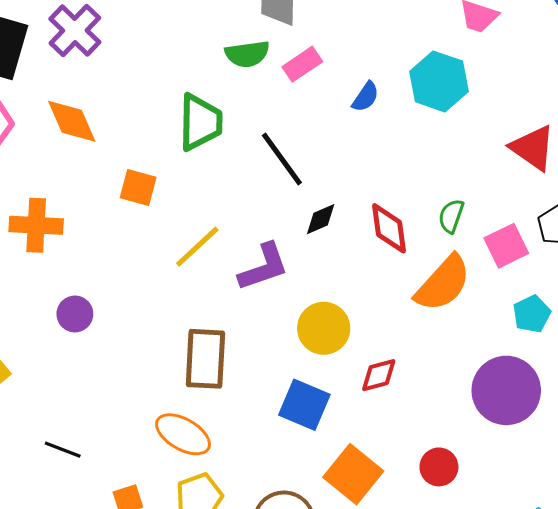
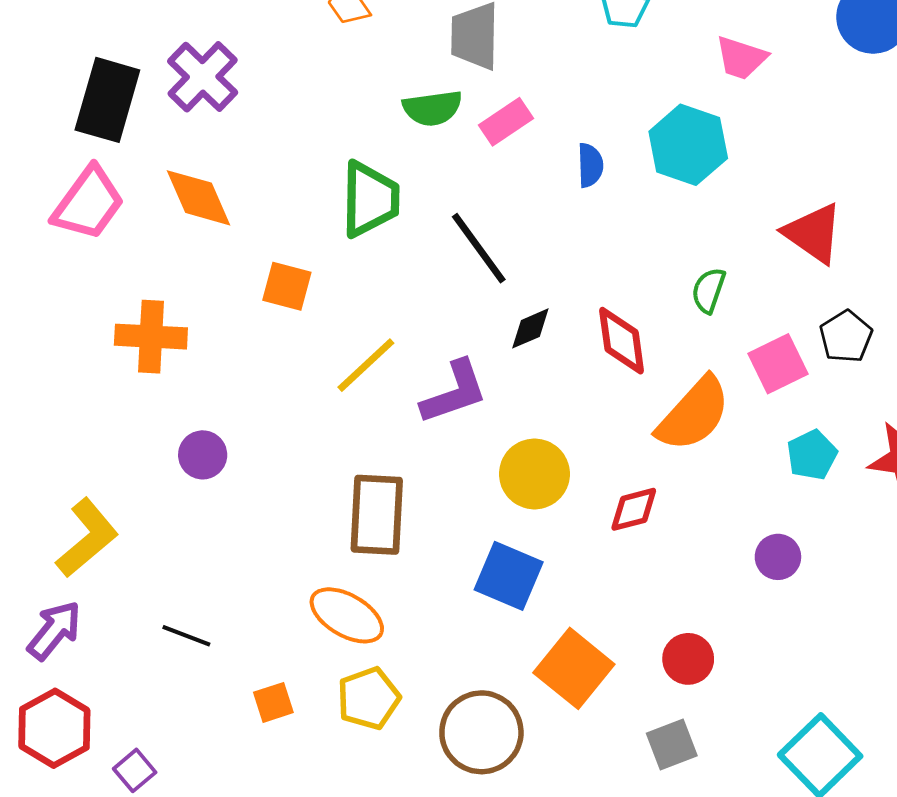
blue semicircle: (366, 97) -> (590, 165), turned -36
green semicircle: (451, 216) -> (709, 290), moved
red diamond: (379, 375) -> (634, 509), moved
purple circle: (506, 390) -> (778, 557), size x0.5

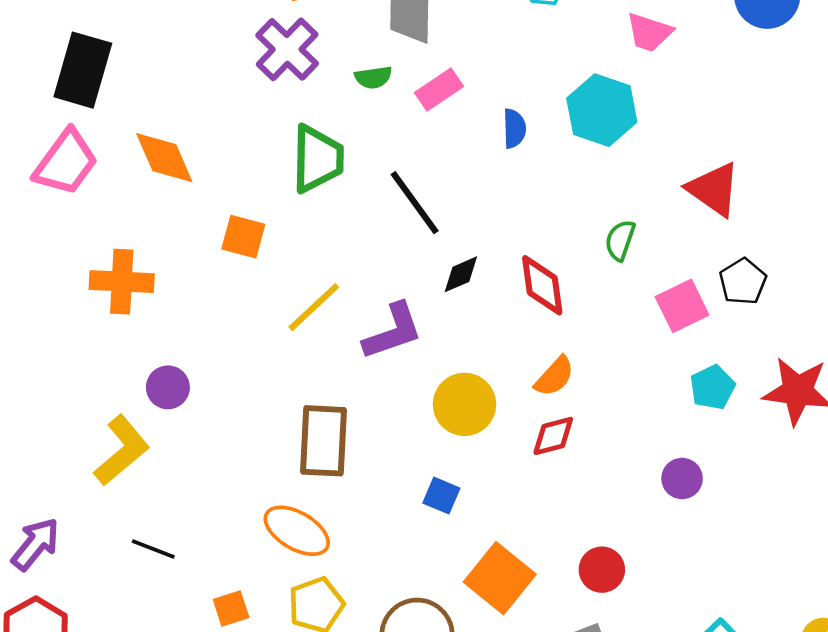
purple cross: (203, 77) -> (287, 49), moved
green semicircle: (432, 108) -> (373, 77), size x0.7
orange semicircle: (694, 414) -> (554, 376), moved, size x0.6
yellow L-shape: (87, 538) -> (122, 451), moved
blue square: (509, 576) -> (441, 496), size x0.6

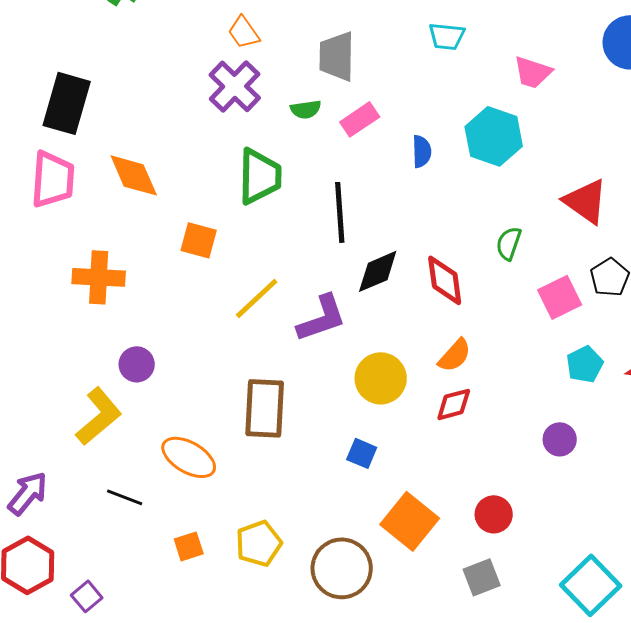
pink trapezoid: (66, 162) -> (53, 179), turned -32
black line: (415, 203) -> (340, 212), turned 32
black diamond: (461, 274) -> (378, 271), size x1.4
orange ellipse: (297, 531) -> (189, 457), moved

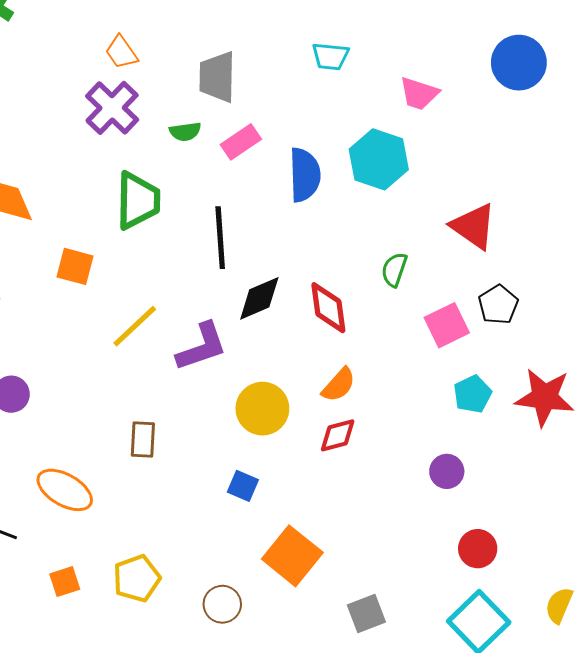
blue semicircle: (422, 151) -> (305, 175), size x1.6
brown rectangle: (265, 408) -> (143, 439), size x0.6
red circle: (494, 514) -> (478, 549), moved
brown circle: (342, 568) -> (222, 604), size x0.6

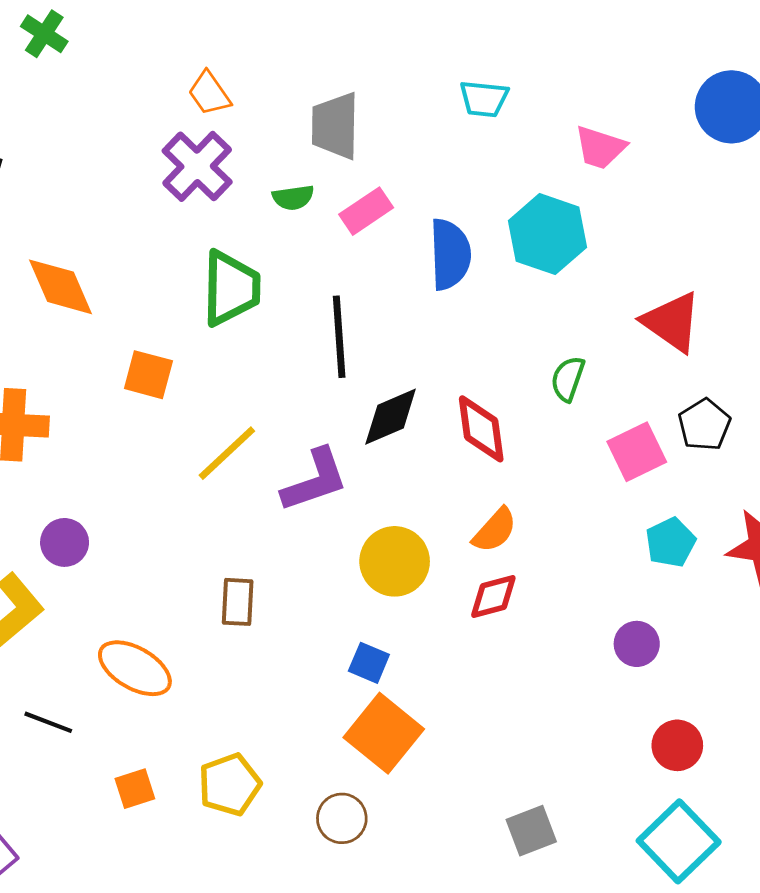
orange square: (292, 556) -> (384, 733), moved

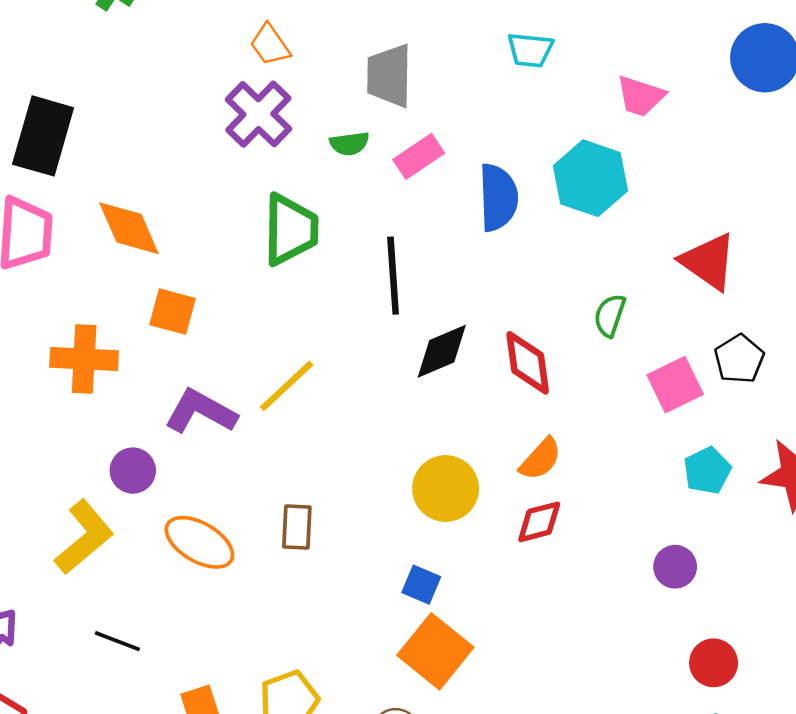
orange square: (148, 375) -> (173, 312), moved
purple L-shape: (315, 480) -> (201, 412), moved, turned -132
orange ellipse: (135, 668) -> (199, 542), moved

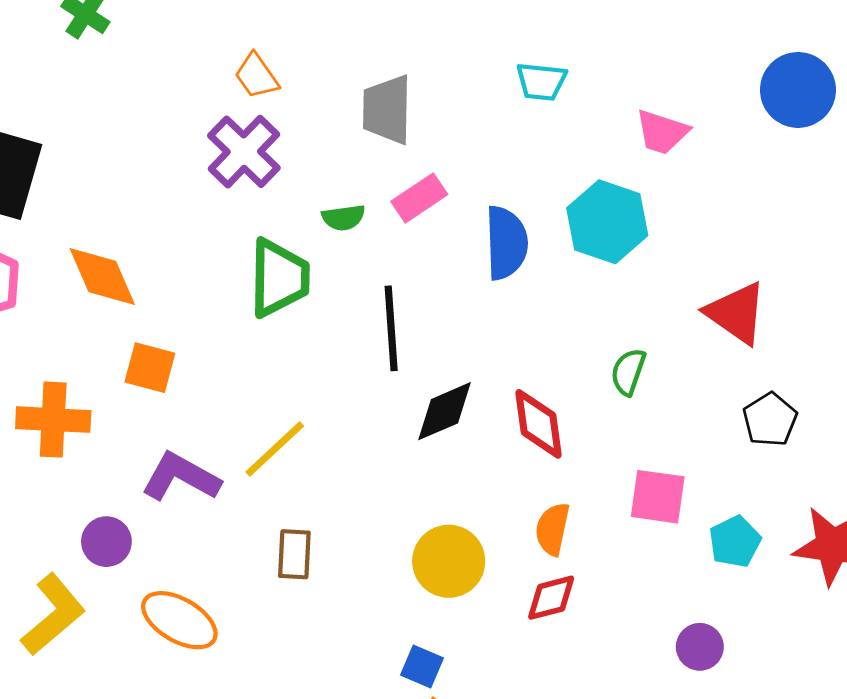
green semicircle: (349, 144) -> (344, 218), moved
pink square: (675, 385) -> (658, 497), moved, turned 34
orange semicircle: (540, 459) -> (553, 529), turned 150
brown rectangle: (297, 527) -> (294, 554), moved

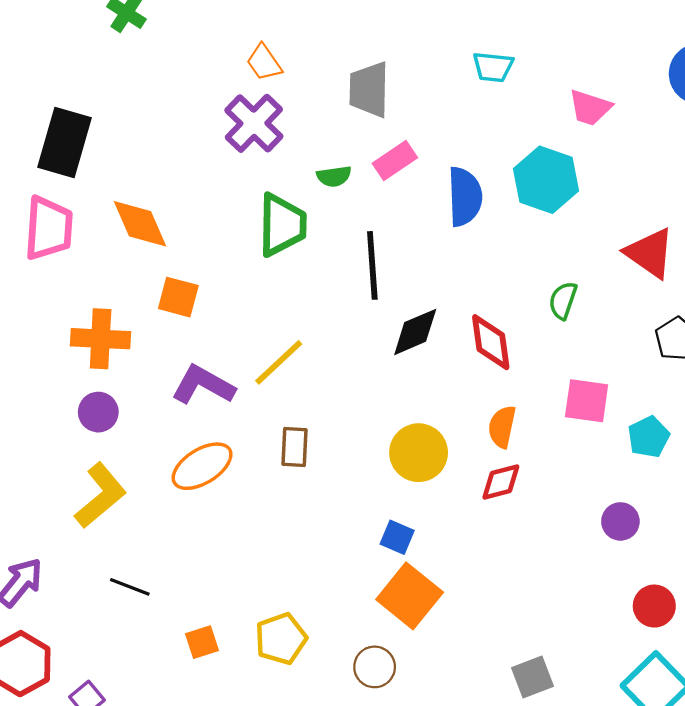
purple circle: (106, 542) -> (98, 412), moved
orange ellipse: (179, 620) -> (202, 466), moved, turned -62

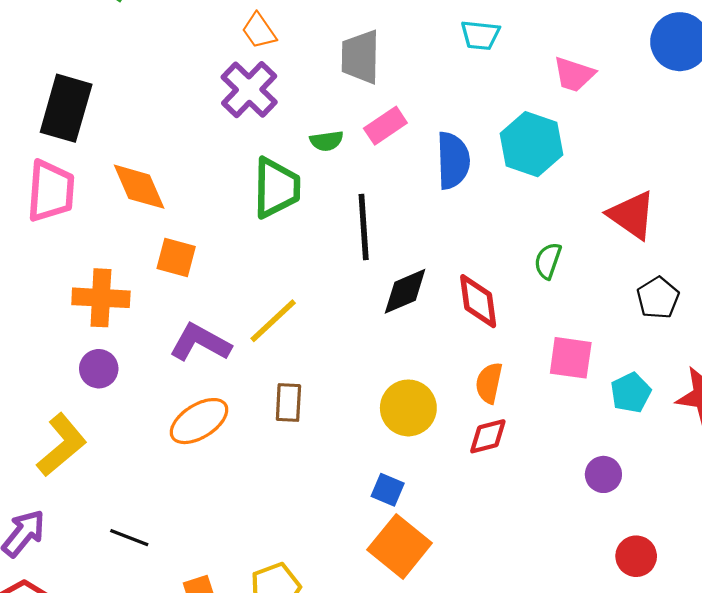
yellow L-shape: (101, 496) -> (62, 445), moved

